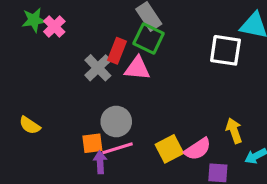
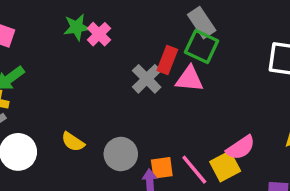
gray circle: (116, 122) -> (121, 154), moved
orange square: (92, 143) -> (162, 168), moved
pink line: (118, 148) -> (194, 170), moved, turned 68
pink semicircle: (198, 149) -> (241, 148), moved

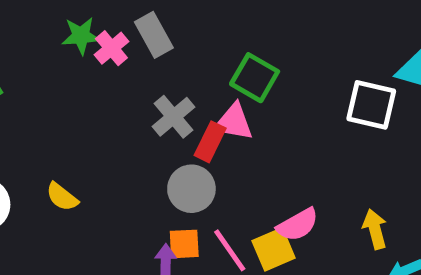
gray rectangle: (202, 23) -> (154, 35), moved
red rectangle: (167, 60) -> (210, 142), moved
gray circle: (121, 154) -> (191, 189), moved

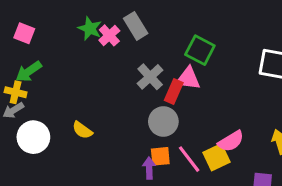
green star: (81, 36) -> (90, 29), turned 30

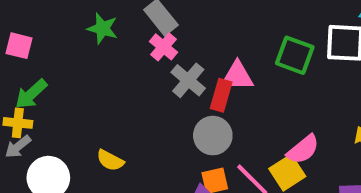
pink cross: (109, 35) -> (163, 47), moved
green square: (200, 50) -> (295, 55), moved

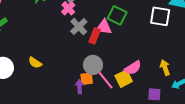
green square: (295, 55) -> (117, 15), moved
gray circle: (213, 136) -> (93, 65), moved

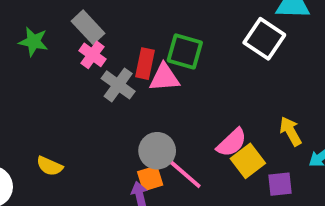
white square: (160, 16) -> (264, 39), turned 35
red rectangle: (95, 36) -> (145, 64), moved
yellow square: (124, 79) -> (248, 161), moved

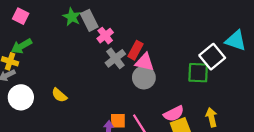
gray rectangle: (88, 27) -> (89, 20), moved
green square: (185, 51) -> (198, 73), moved, turned -30
gray circle: (157, 151) -> (144, 78), moved

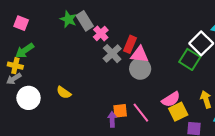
green square: (198, 73) -> (190, 59), turned 35

